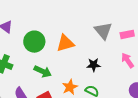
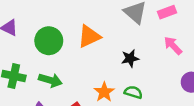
green arrow: (43, 71) -> (50, 80), moved

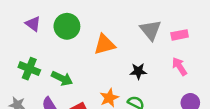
green circle: (49, 41) -> (67, 26), moved

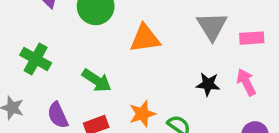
black star: (138, 71) -> (208, 84), moved
green arrow: (62, 78) -> (97, 80), moved

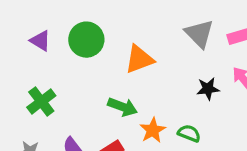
green cross: (36, 59) -> (41, 101), turned 36
green arrow: (97, 80) -> (122, 107), moved

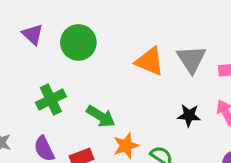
orange triangle: (139, 59) -> (150, 61), moved, turned 32
green cross: (41, 101) -> (51, 100), moved

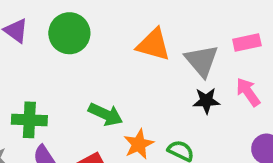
gray triangle: (191, 59) -> (202, 61), moved
green cross: (51, 100) -> (29, 120), moved, turned 36

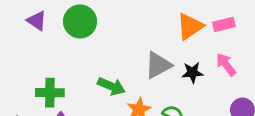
orange triangle: (154, 45) -> (190, 26), moved, turned -48
gray triangle: (202, 61) -> (158, 65), moved, turned 44

